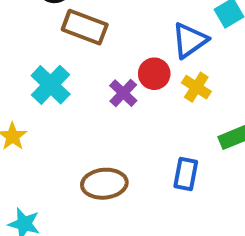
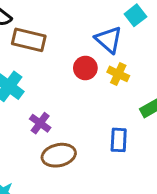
blue triangle: (190, 40) -> (109, 40), turned -36
purple cross: (123, 93) -> (40, 123), moved

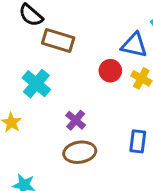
blue triangle: (109, 40) -> (134, 45), turned -32
purple cross: (40, 123) -> (76, 120), moved

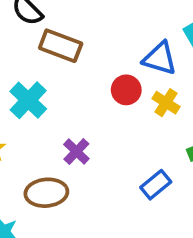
blue rectangle: (138, 141) -> (156, 185), turned 40
brown ellipse: (80, 152) -> (46, 193), moved

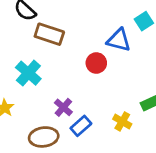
yellow cross: (166, 103) -> (122, 121), moved
blue rectangle: (156, 185) -> (81, 126), moved

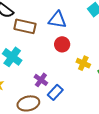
blue triangle: (119, 40) -> (57, 20), moved
yellow cross: (122, 121) -> (83, 63), moved

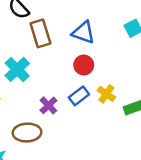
brown rectangle: (25, 26) -> (40, 33), turned 50
blue rectangle: (55, 92) -> (79, 96), moved

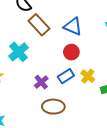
brown rectangle: (40, 33) -> (39, 25), turned -30
brown ellipse: (27, 133) -> (53, 107), moved

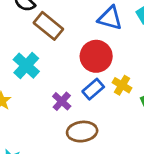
blue triangle: (73, 26) -> (110, 18), moved
red circle: (71, 52) -> (96, 56), size x1.5

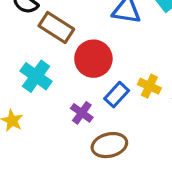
red circle: (96, 56) -> (93, 59), moved

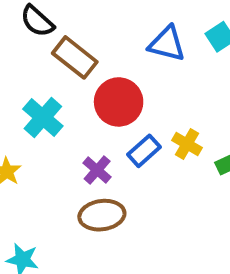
brown ellipse: (109, 145) -> (102, 215), moved

